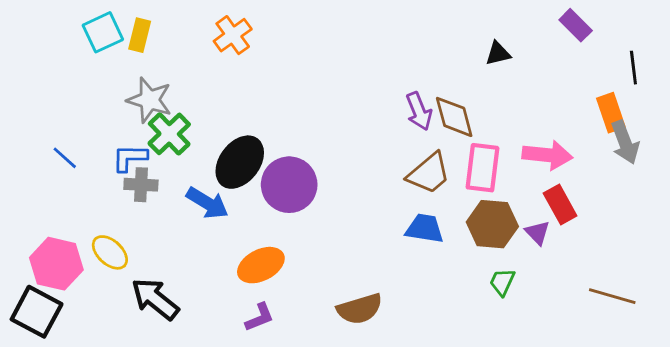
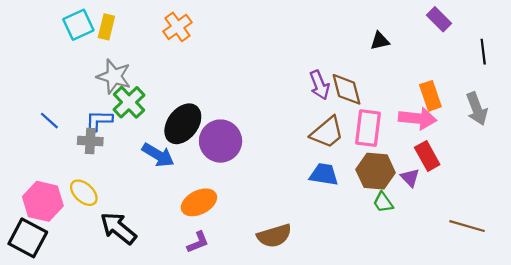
orange rectangle: (611, 113) -> (430, 96), moved
gray cross: (141, 185) -> (90, 141), moved
green trapezoid: (502, 282) -> (383, 202), moved, turned -60

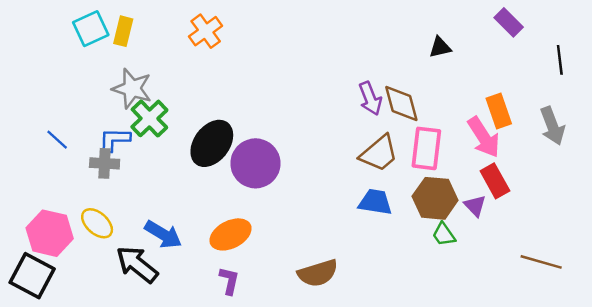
pink arrow: (418, 118) -> (484, 137), turned 51
blue arrow: (158, 155) -> (163, 234), moved
purple L-shape: (198, 242) -> (229, 281), turned -55

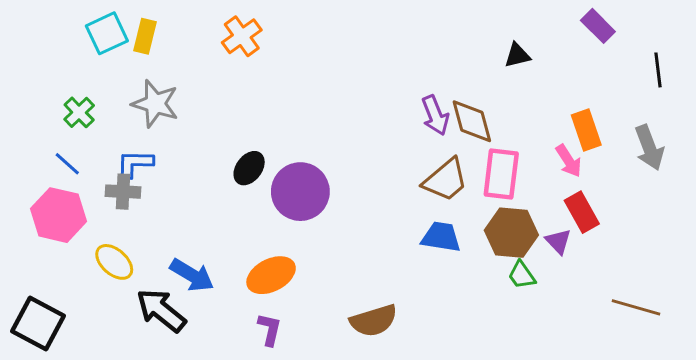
green cross: (149, 118) -> (79, 112), moved, size x0.7
pink arrow: (484, 137) -> (569, 161), size x0.7
black ellipse: (212, 143) -> (249, 168), size x0.6
pink hexagon: (50, 233) -> (59, 215), moved

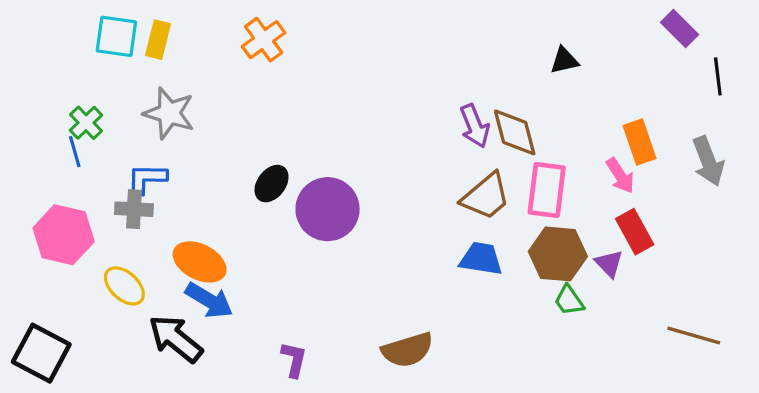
purple rectangle: (598, 26) -> (679, 28), moved
cyan square: (107, 33) -> (116, 36), turned 33
blue line: (67, 164) -> (75, 152), moved, turned 32
orange ellipse: (271, 275) -> (200, 262), moved, turned 54

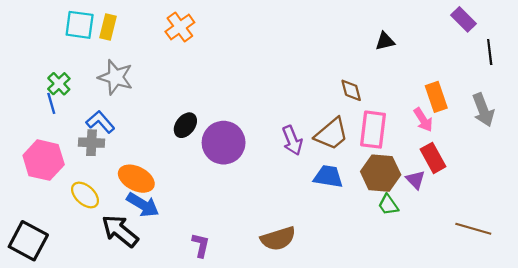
purple arrow: (475, 126) -> (292, 140), moved
brown diamond: (515, 132) -> (351, 90), size x0.7
blue L-shape: (147, 179) -> (100, 122), turned 48

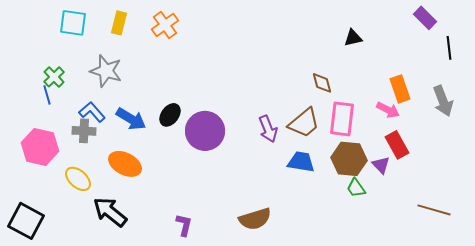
yellow rectangle: (108, 27) -> (119, 23), moved
pink arrow: (423, 120) -> (388, 110), turned -30
blue arrow: (143, 205) -> (131, 119), moved

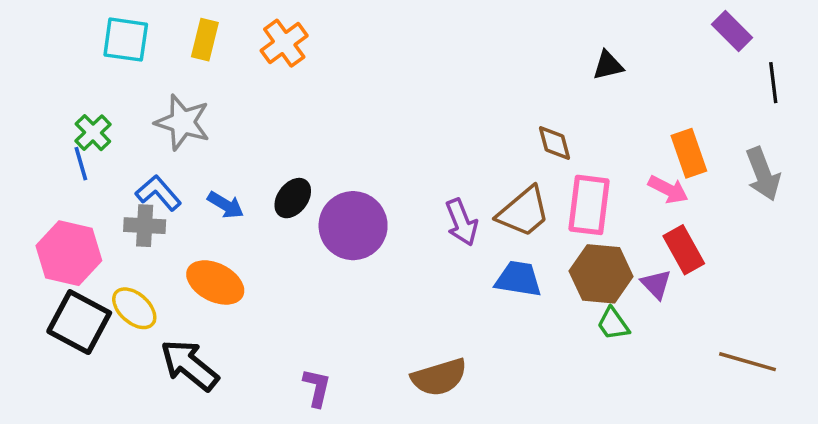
blue arrow: (131, 119) -> (226, 205), size x0.7
black square: (26, 221) -> (79, 322), moved

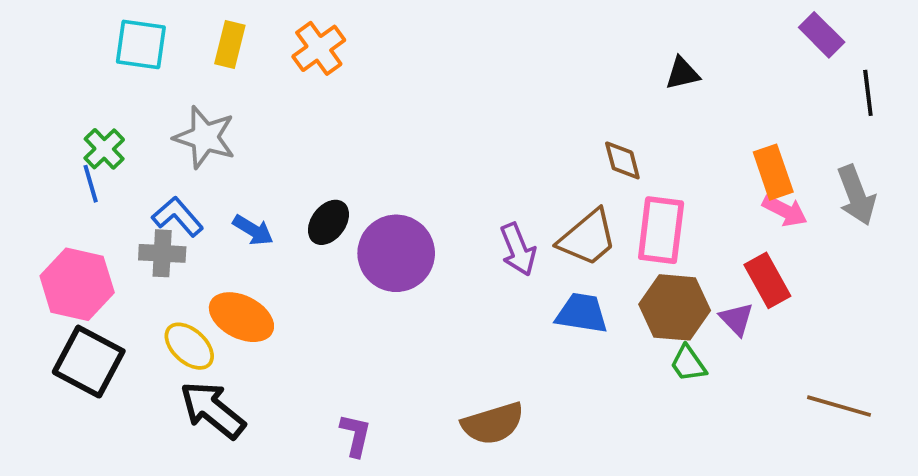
pink arrow: (668, 189) -> (785, 211), moved
yellow ellipse: (134, 308) -> (189, 346), moved

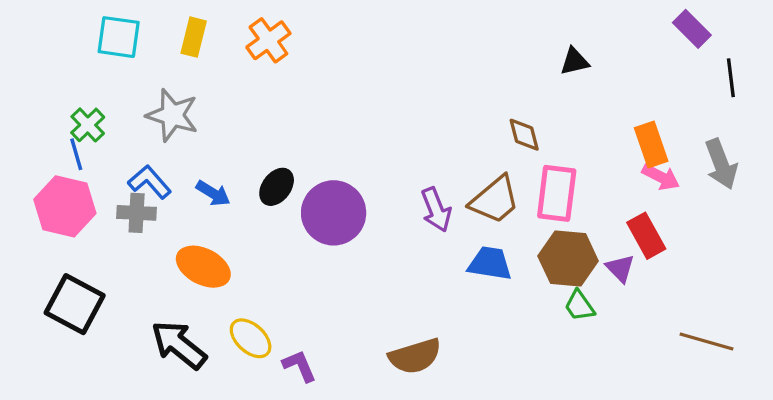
pink hexagon: (77, 284) -> (65, 206), moved
yellow ellipse: (189, 346) -> (251, 338), moved
purple L-shape: (356, 435) -> (299, 366), turned -36

